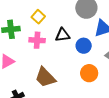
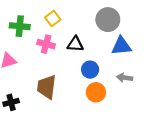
blue circle: (84, 46) -> (90, 70), moved
brown trapezoid: (45, 77) -> (47, 87), turned 40

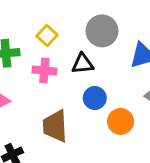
gray circle: (108, 20) -> (102, 31), moved
blue circle: (90, 70) -> (95, 98), moved

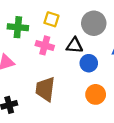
yellow square: (47, 36) -> (51, 19), turned -35
blue circle: (95, 98) -> (89, 63), moved

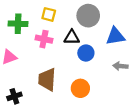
orange circle: (96, 94) -> (80, 88), moved

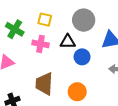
green cross: (18, 24) -> (15, 29), turned 30

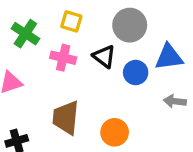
black triangle: (68, 42) -> (104, 56), turned 35
blue circle: (82, 57) -> (136, 73), moved

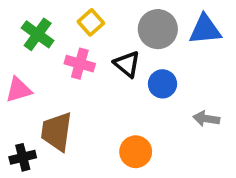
yellow square: (71, 21) -> (91, 22), turned 30
blue triangle: (169, 57) -> (205, 30), moved
brown trapezoid: (66, 118) -> (57, 132), moved

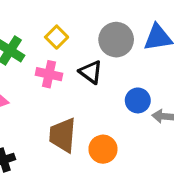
blue circle: (162, 84) -> (138, 100), moved
brown trapezoid: (57, 132) -> (63, 135), moved

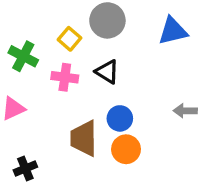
gray circle: (116, 40) -> (107, 20), moved
blue circle: (138, 100) -> (120, 118), moved

